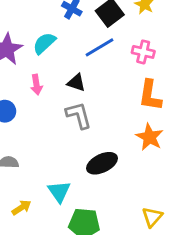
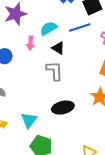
cyan semicircle: (44, 43) -> (49, 28), moved

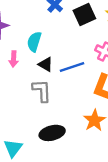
cyan semicircle: (49, 28) -> (34, 42), turned -42
blue line: (80, 28) -> (72, 67), moved

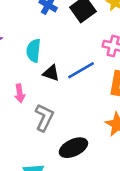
pink arrow: (14, 59) -> (20, 93), moved
gray L-shape: (42, 91) -> (44, 118), moved, turned 40

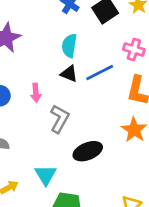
cyan semicircle: (33, 51) -> (69, 46), moved

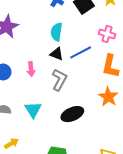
gray L-shape: (59, 119) -> (59, 80), moved
cyan triangle: (46, 175) -> (33, 110), moved

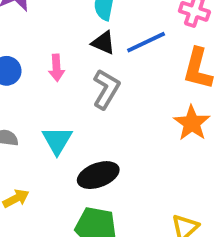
black ellipse: (72, 114) -> (98, 175), moved

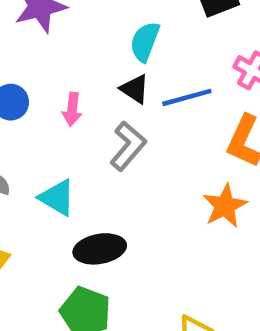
cyan triangle: (57, 140) -> (57, 198), turned -40

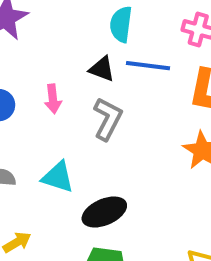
cyan semicircle: (145, 42) -> (121, 24), moved
blue line: (187, 97) -> (148, 66), turned 36

